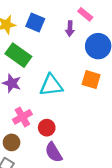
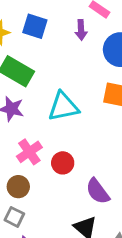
purple semicircle: (54, 152) -> (98, 191), moved

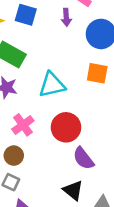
red circle: (63, 163) -> (66, 127), moved, size x1.5

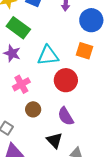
red circle: (66, 127) -> (66, 80), moved
brown circle: (14, 156) -> (33, 109), moved

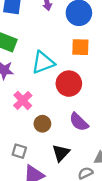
black triangle: (54, 140) -> (61, 153), moved, turned 42

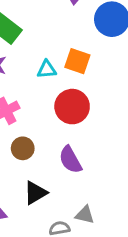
orange square: (80, 47) -> (77, 61), moved
cyan triangle: (43, 62) -> (47, 69), size x0.6

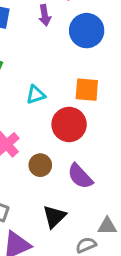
orange square: (77, 61) -> (87, 90), moved
brown circle: (23, 148) -> (40, 165), moved

